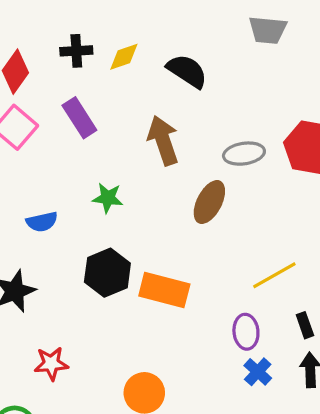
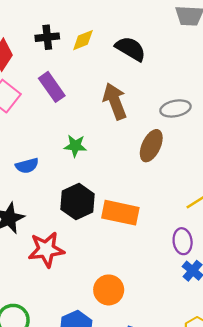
red star: (51, 364) -> (46, 250), moved, size x1.4

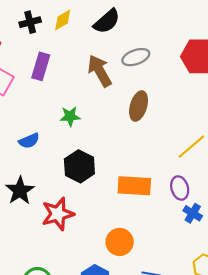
black semicircle: (131, 49) -> (107, 21), turned 116
purple rectangle: (52, 87) -> (41, 66), turned 60
gray ellipse: (175, 108) -> (136, 57), moved
orange rectangle: (120, 213) -> (134, 186), moved

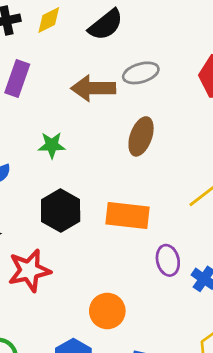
brown arrow: (100, 71) -> (93, 88), turned -64
orange rectangle: (134, 186) -> (127, 216), moved
purple ellipse: (180, 188) -> (168, 260), moved

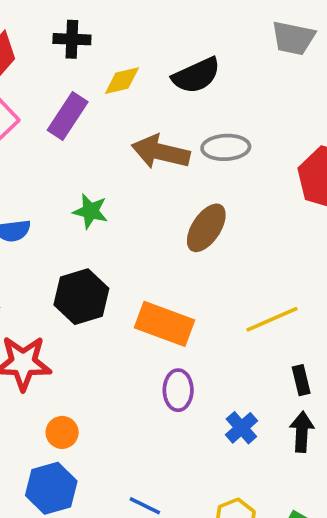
yellow diamond: (49, 20) -> (122, 81), moved
purple ellipse: (168, 260) -> (178, 390), moved
orange circle: (107, 311) -> (62, 432), moved, size x0.7

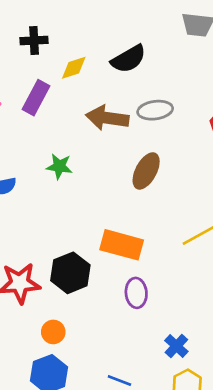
black hexagon: (81, 297) -> (70, 273), moved
blue cross: (241, 428) -> (176, 346), moved

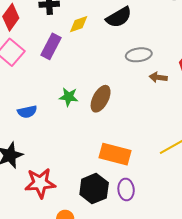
brown arrow: (107, 118) -> (158, 77), moved, size x0.6
brown ellipse: (146, 171) -> (101, 99), moved
black hexagon: (70, 273) -> (94, 189), moved

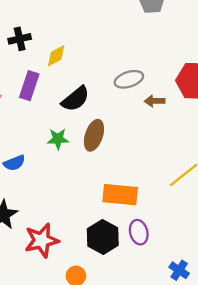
black semicircle: (119, 17) -> (75, 99), moved

